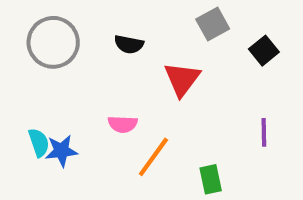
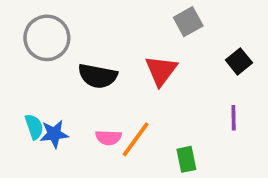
black semicircle: (129, 44) -> (98, 76), moved, size x1.5
black square: (264, 51) -> (239, 61), moved
pink semicircle: (123, 124) -> (108, 138), moved

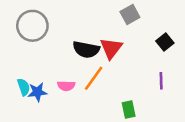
black semicircle: (98, 76) -> (86, 50), moved
pink semicircle: (108, 138) -> (66, 86), moved
orange line: (136, 139) -> (94, 78), moved

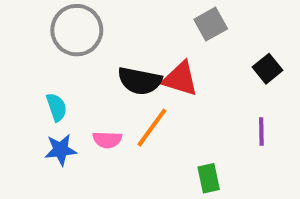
gray circle: (32, 26) -> (77, 30), moved
red triangle: (111, 48) -> (180, 79), turned -50
cyan semicircle: (24, 87) -> (56, 107), moved

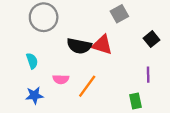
orange line: (152, 128) -> (87, 86), moved
blue star: (61, 150) -> (34, 95), moved
green rectangle: (209, 178) -> (135, 101), moved

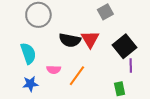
black square: (152, 39) -> (125, 46), moved, size x1.6
red triangle: (102, 45) -> (90, 39), turned 42
cyan semicircle: (32, 61) -> (28, 53), size x1.5

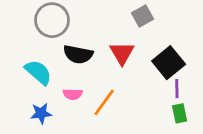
black semicircle: (70, 40) -> (78, 54), moved
cyan semicircle: (28, 53) -> (38, 72), turned -30
green rectangle: (120, 89) -> (180, 113), moved

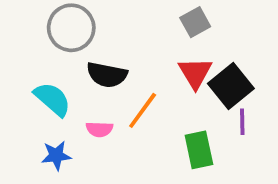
red triangle: (122, 53) -> (195, 73), moved
orange line: (104, 102) -> (143, 110), moved
green rectangle: (180, 113) -> (199, 150), moved, size x1.4

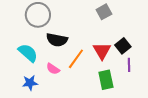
red triangle: (195, 73) -> (102, 51), moved
black square: (231, 86) -> (123, 46), size x0.7
pink semicircle: (99, 129) -> (53, 69), turned 32

